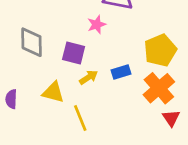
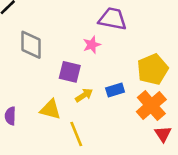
gray diamond: (32, 42) -> (31, 45), moved

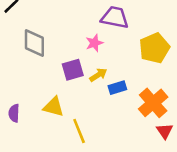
yellow pentagon: (153, 69) -> (154, 48), moved
purple square: (70, 72) -> (73, 70), turned -30
yellow arrow: (84, 95) -> (98, 75), moved

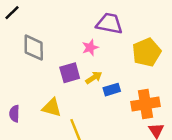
orange cross: (153, 103) -> (145, 104), turned 32

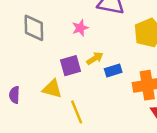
pink star: (90, 48) -> (80, 28), moved
purple square: (70, 73) -> (70, 66), moved

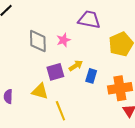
gray diamond: (34, 28) -> (38, 41), moved
blue rectangle: (113, 71) -> (91, 76), turned -56

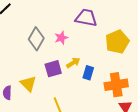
gray diamond: (38, 41) -> (36, 39), turned 30
yellow triangle: (40, 91) -> (28, 84), moved, turned 30

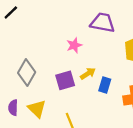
gray diamond: (36, 39) -> (27, 72), moved
yellow triangle: (28, 84) -> (37, 109), moved

